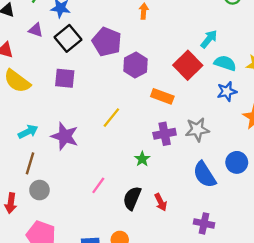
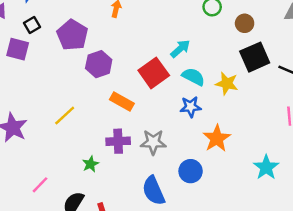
black square: (68, 38) -> (32, 25), size x0.6
purple square: (65, 78) -> (18, 49), moved
blue circle: (237, 162) -> (191, 171), moved

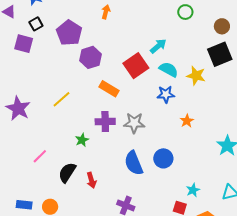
brown circle: (245, 23) -> (222, 26), moved
orange star: (217, 138) -> (187, 121), size x0.6
blue circle: (191, 171) -> (163, 158), moved

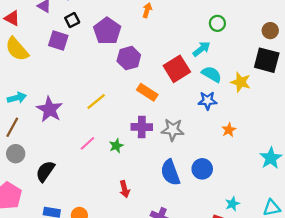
green circle: (185, 12) -> (217, 23), moved
black square: (220, 54) -> (267, 60), turned 35
pink line: (40, 156) -> (87, 143), moved
black semicircle: (67, 172) -> (45, 171), moved

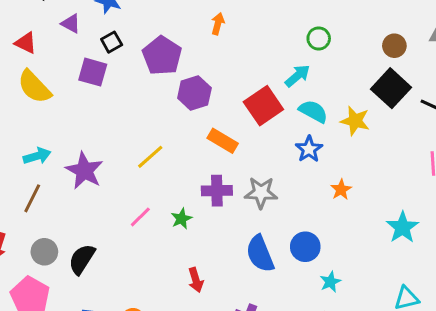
black square: (267, 60) -> (391, 88), turned 30
blue star: (207, 101) -> (309, 149), turned -30
gray circle: (16, 154) -> (44, 252), moved
cyan star: (232, 204) -> (330, 282), moved

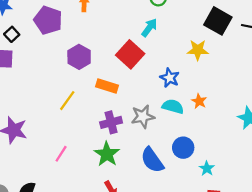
purple pentagon: (162, 56) -> (48, 20), moved
cyan semicircle: (313, 111) -> (173, 106), moved
yellow line: (150, 157) -> (67, 101), moved
green star: (181, 219) -> (107, 154), moved, size x1.6

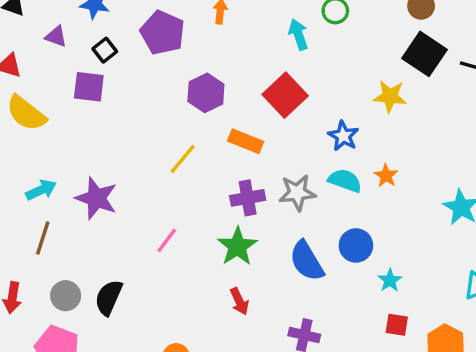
cyan arrow: (149, 28) -> (298, 34), moved, turned -60

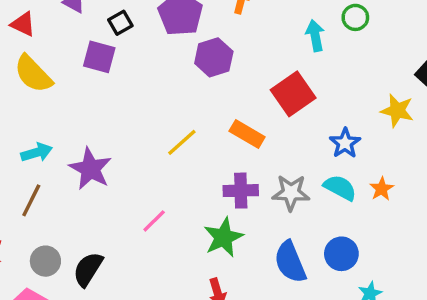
purple hexagon: (206, 93) -> (214, 57), moved

